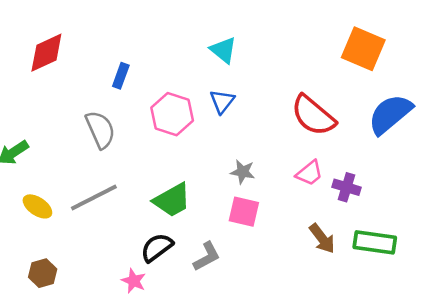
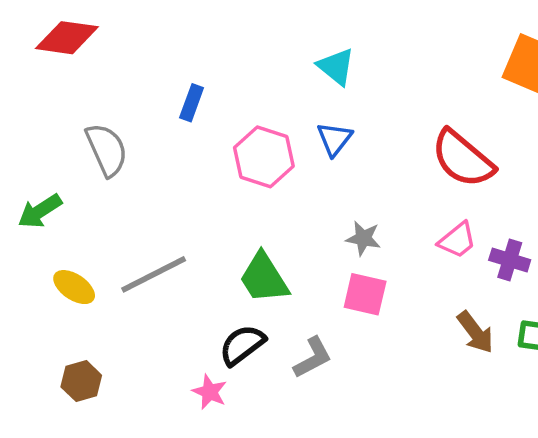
red diamond: (46, 53) -> (67, 38), moved, turned 33
gray semicircle: (100, 130) -> (107, 150), moved
green trapezoid: (172, 200) -> (264, 278), turned 87

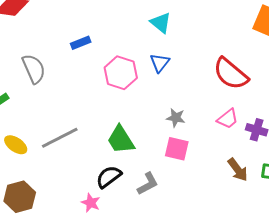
blue rectangle: (192, 103) -> (81, 43), turned 48
brown hexagon: (81, 381) -> (20, 197), size x1.4

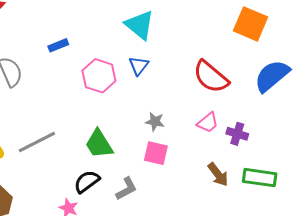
cyan triangle: (161, 23) -> (140, 25), size x1.4

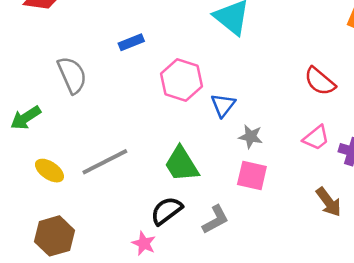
blue triangle: (139, 66) -> (223, 105), moved
red semicircle: (211, 77) -> (320, 81), size x0.7

